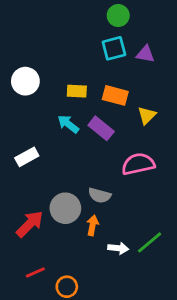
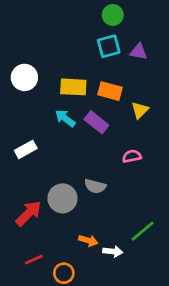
yellow rectangle: (77, 91) -> (73, 87), size x1.4
pink semicircle: (138, 164) -> (132, 156), size x0.6
orange arrow: (92, 225) -> (88, 241), moved, turned 96
white arrow: (118, 248) -> (113, 251), moved

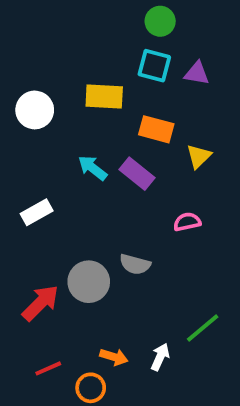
cyan square: (109, 46) -> (154, 66), turned 30
yellow rectangle: (73, 87) -> (104, 96), moved
orange arrow: (88, 241) -> (114, 357), moved
white arrow: (113, 251) -> (160, 357), turned -72

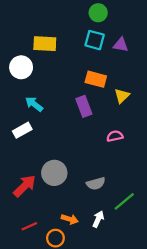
yellow rectangle: (104, 96) -> (45, 44), moved
cyan arrow: (93, 168) -> (34, 104), moved
purple rectangle: (137, 174) -> (84, 106), turned 30
gray semicircle: (135, 264) -> (96, 184), moved, turned -30

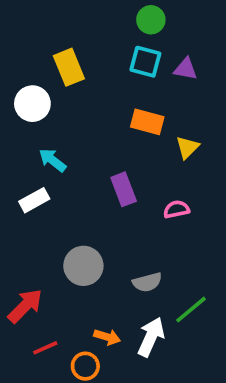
yellow rectangle: (45, 44) -> (69, 67), turned 65
purple rectangle: (84, 106) -> (124, 189), moved
red arrow: (25, 186) -> (25, 306), moved
white arrow: (98, 219) -> (151, 337), size x1.5

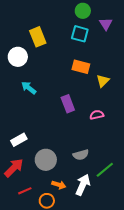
purple triangle: (186, 69) -> (106, 24), moved, turned 48
white rectangle: (34, 200) -> (19, 140), moved
gray circle: (83, 266) -> (46, 160), moved

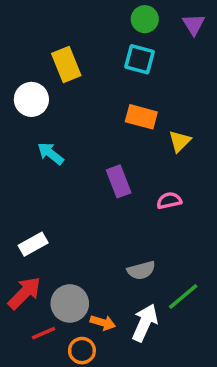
purple triangle: (106, 24) -> (194, 24), moved
gray circle: (46, 160) -> (70, 303), moved

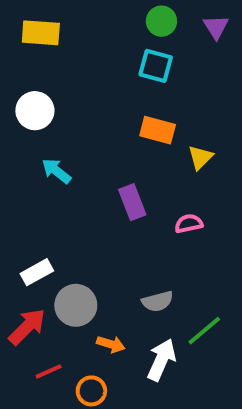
yellow rectangle: (66, 65) -> (41, 33), moved, turned -64
gray circle: (70, 303) -> (76, 305), moved
orange arrow: (103, 323) -> (111, 344), moved

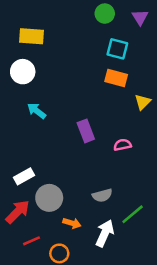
yellow rectangle: (41, 33) -> (32, 36), moved
cyan square: (156, 66) -> (117, 49), moved
orange rectangle: (158, 130) -> (116, 78), moved
yellow triangle: (200, 157) -> (143, 102), moved

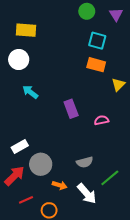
white arrow: (105, 233) -> (87, 194), turned 115

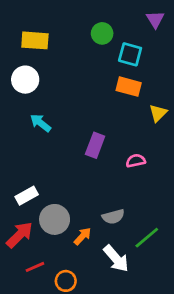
green circle: (87, 11) -> (102, 33), moved
purple rectangle: (71, 109) -> (95, 145), turned 42
orange arrow: (60, 185) -> (83, 236), moved, turned -64

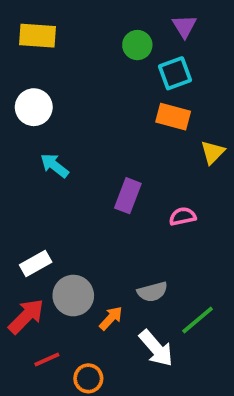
purple triangle: (155, 19) -> (184, 26), moved
yellow rectangle: (35, 40) -> (38, 36), moved
cyan square: (130, 54) -> (175, 73), turned -35

